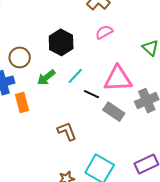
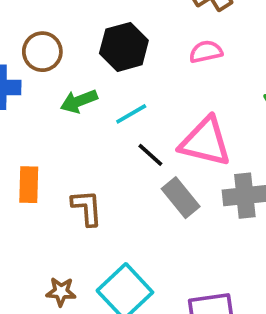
orange rectangle: (22, 103) -> (29, 185), moved

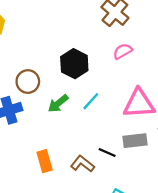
black line: (150, 155) -> (107, 152), moved
gray rectangle: (181, 198) -> (135, 141), turned -40
brown L-shape: (87, 208) -> (82, 164), turned -30

